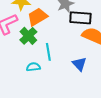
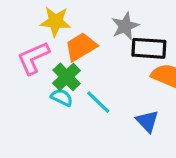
cyan line: (48, 52) -> (98, 102), turned -36
cyan semicircle: (33, 67) -> (62, 97), moved, turned 32

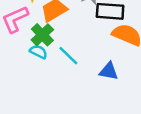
blue triangle: (147, 121) -> (109, 71), turned -36

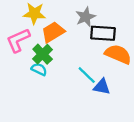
cyan line: (68, 56) -> (87, 75), moved

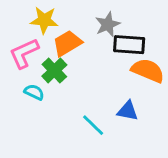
cyan semicircle: (39, 69) -> (34, 92), moved
cyan line: (87, 75) -> (93, 125), moved

